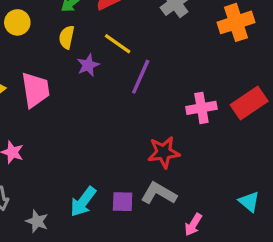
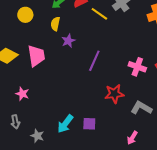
yellow line: (118, 44) -> (99, 14), moved
purple line: (141, 77) -> (94, 61), moved
pink cross: (201, 108) -> (137, 67), turned 30
gray L-shape: (159, 193) -> (141, 108), moved

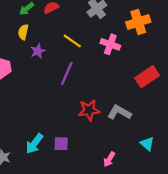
yellow line: (99, 14) -> (72, 41), moved
pink cross: (137, 67) -> (110, 44), moved
gray L-shape: (141, 108) -> (119, 112), moved

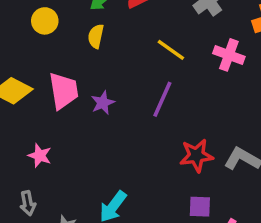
purple star: (38, 51) -> (103, 103), moved
purple square: (61, 144) -> (200, 207), moved

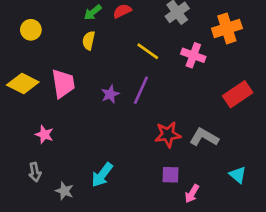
yellow circle: (45, 21) -> (31, 30), moved
purple star: (103, 103) -> (110, 94), moved

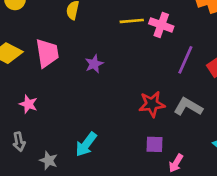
yellow line: (148, 51) -> (132, 21), turned -40
pink cross: (193, 55) -> (161, 25), moved
purple line: (141, 90) -> (185, 60), moved

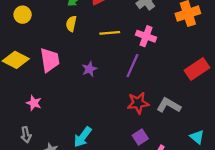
yellow line: (132, 21) -> (110, 33), moved
purple line: (185, 60) -> (132, 66), moved
purple square: (155, 144) -> (140, 137), turned -35

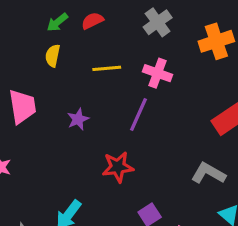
red star: (138, 103) -> (118, 167), moved
gray L-shape: (169, 105) -> (208, 173), moved

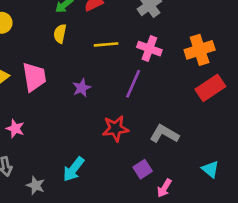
orange cross: (216, 41) -> (200, 50), moved
gray L-shape: (208, 173) -> (164, 134), moved

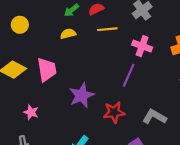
yellow semicircle: (60, 34) -> (68, 34), turned 64
yellow line: (106, 44) -> (107, 29), moved
purple star: (82, 88) -> (82, 95), moved, size x1.6

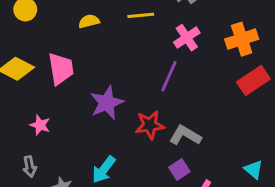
pink cross: (142, 46) -> (187, 38), turned 36
gray L-shape: (154, 117) -> (185, 135), moved

